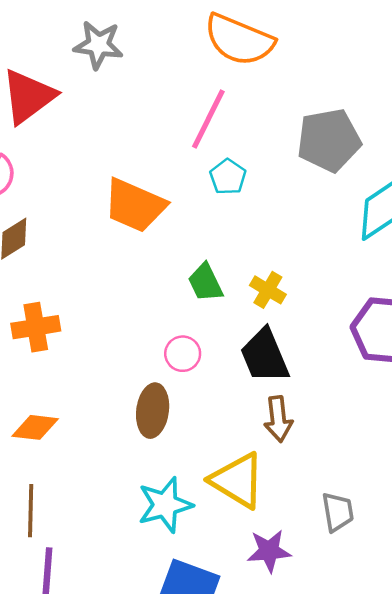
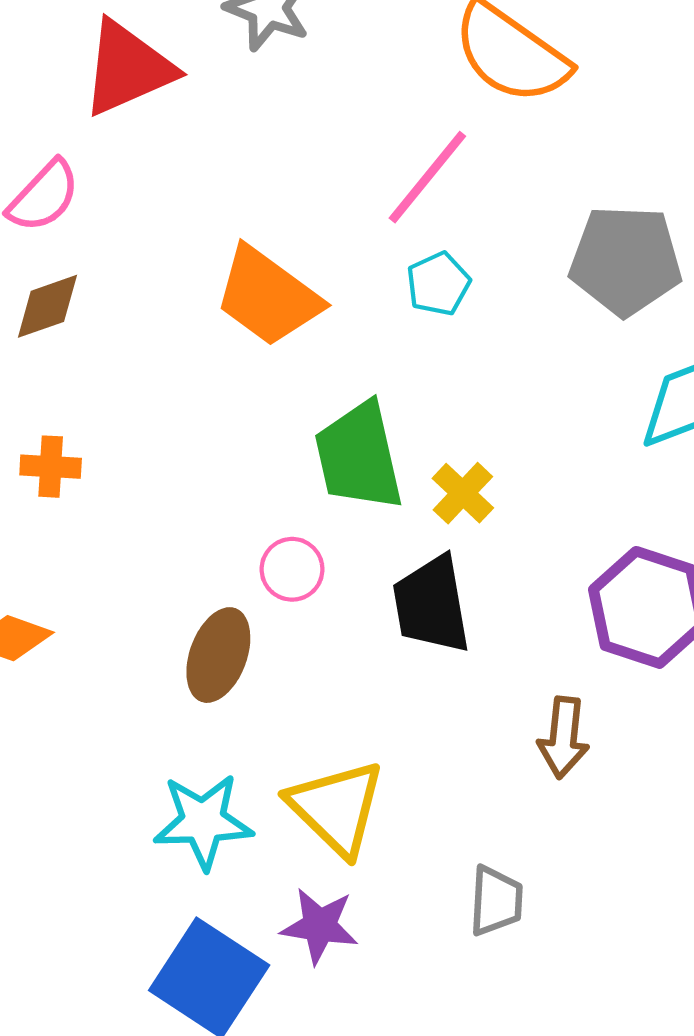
green trapezoid: (205, 283) -> (359, 456), size x1.6
orange cross: (36, 327) -> (51, 467), size x0.7
brown arrow: (278, 419) -> (563, 738), moved
purple star: (269, 551) -> (319, 926), moved

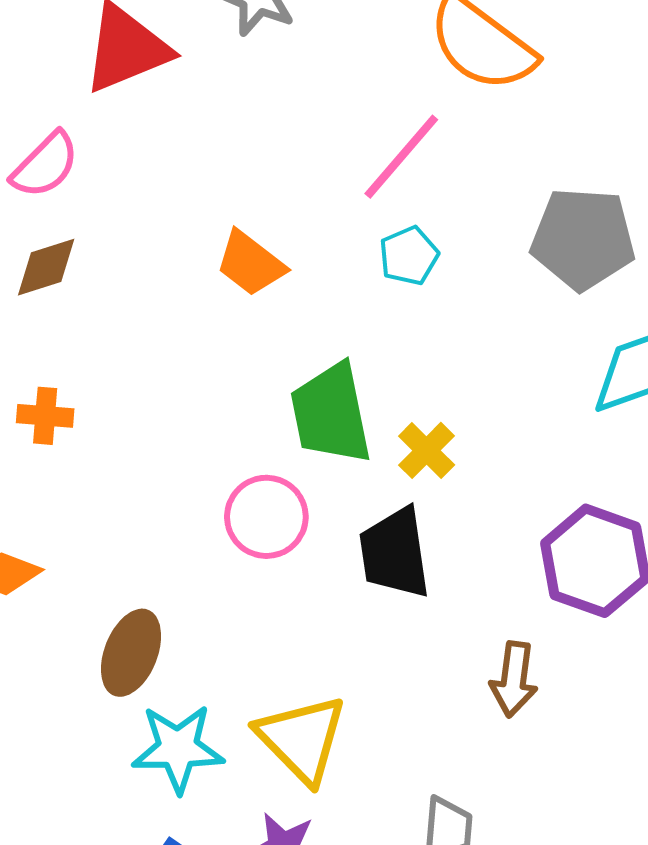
orange trapezoid: (268, 296) -> (251, 263), size x0.7
pink circle: (292, 569) -> (266, 517), size x1.4
brown ellipse: (218, 655) -> (131, 653), moved

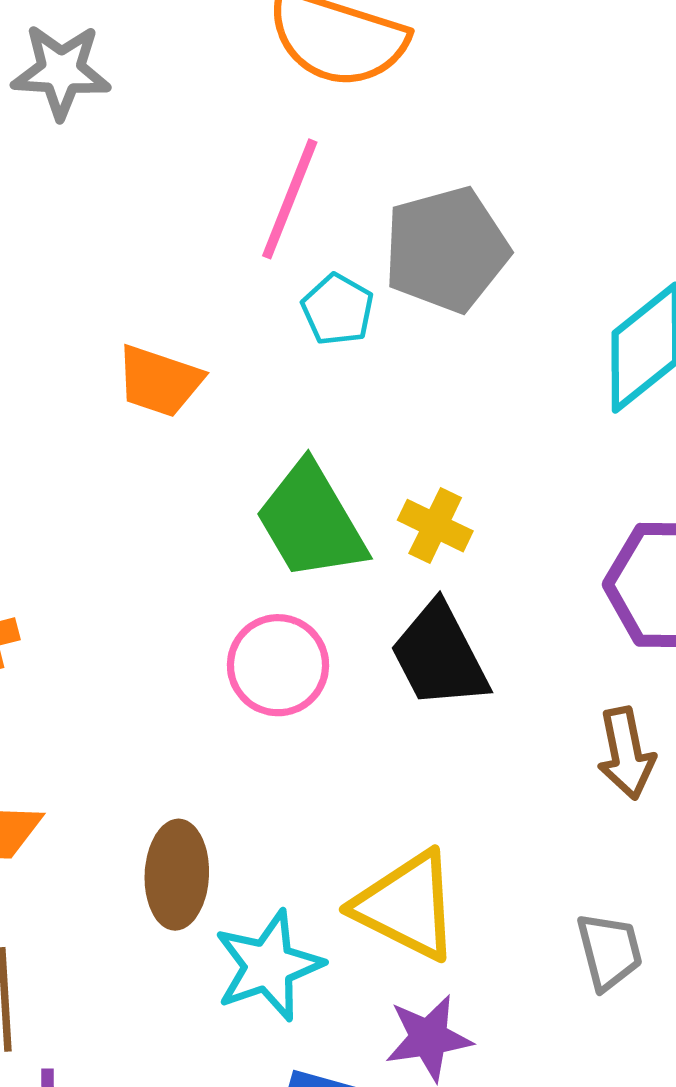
gray pentagon: (583, 239) -> (446, 250), moved

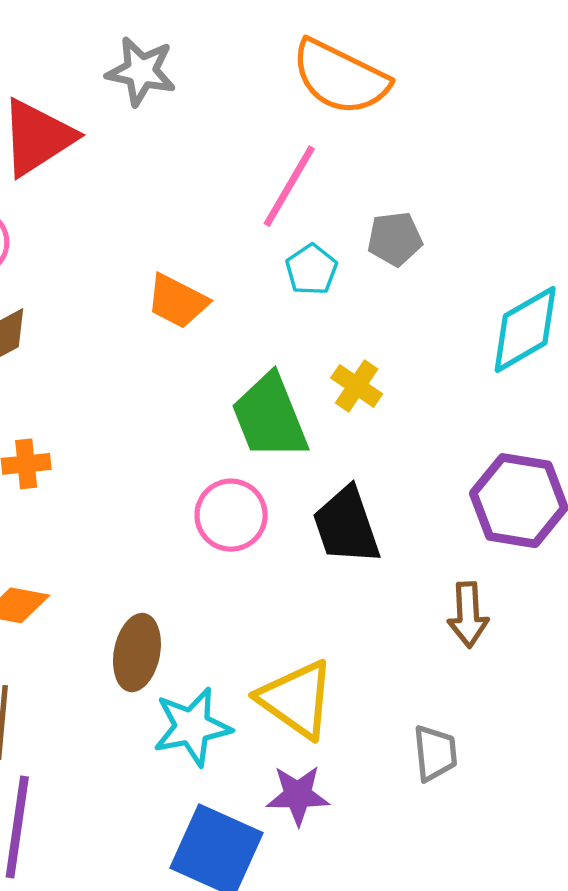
gray pentagon: (446, 250) -> (395, 239), size x0.6
yellow cross: (435, 526) -> (357, 386), moved

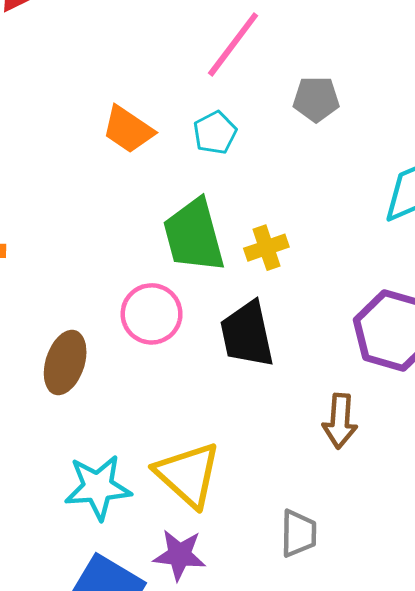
cyan pentagon: (311, 270) -> (215, 133), moved
yellow cross: (357, 386) -> (266, 248), moved, turned 30
brown ellipse: (137, 653) -> (65, 363), moved

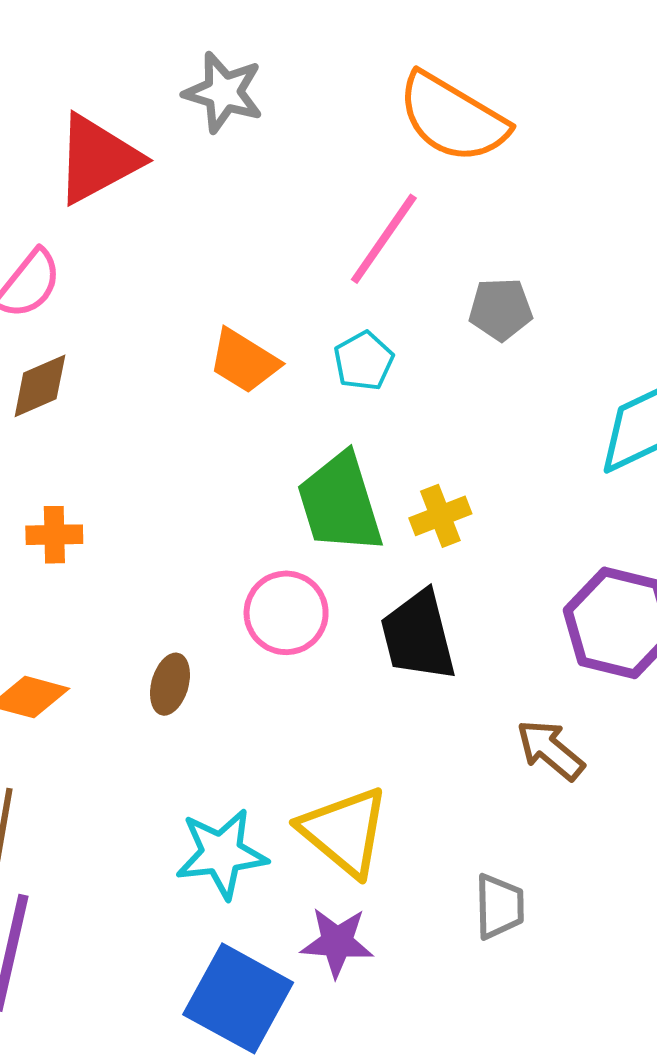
brown ellipse: (65, 363) -> (170, 684), size x0.7
brown arrow: (340, 421) -> (550, 750), turned 128

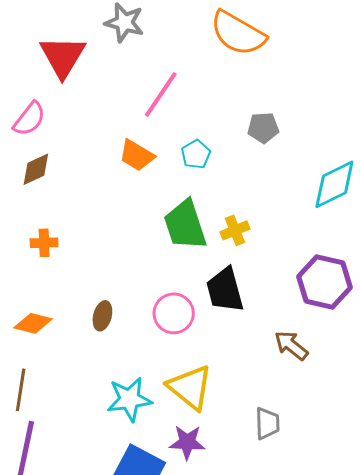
red triangle: (98, 159) -> (63, 56), turned -30
pink line: (384, 239) -> (161, 94), moved
pink circle: (286, 613) -> (174, 313), moved

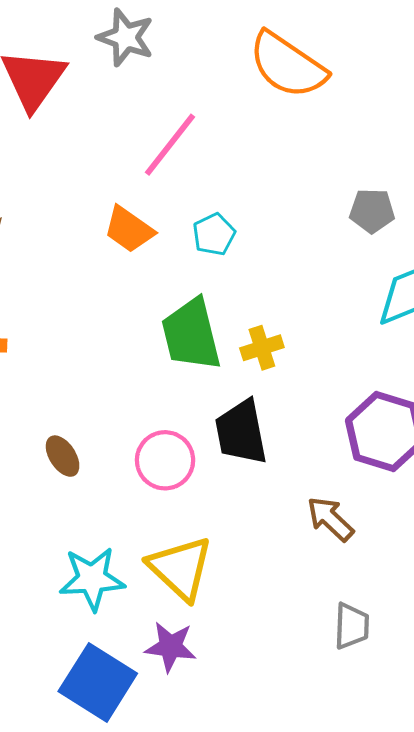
gray pentagon: (263, 128) -> (372, 211), moved
brown ellipse: (102, 316) -> (63, 456), turned -52
gray trapezoid: (267, 423) -> (352, 626), moved

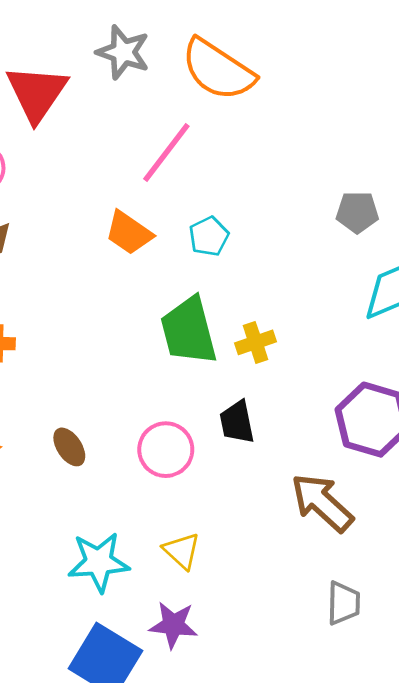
orange semicircle: (287, 65) -> (218, 70), moved
black trapezoid: (241, 432) -> (237, 422), size x0.7
brown arrow: (330, 519) -> (322, 503), size x1.4
yellow triangle: (180, 568) -> (182, 551), size x0.6

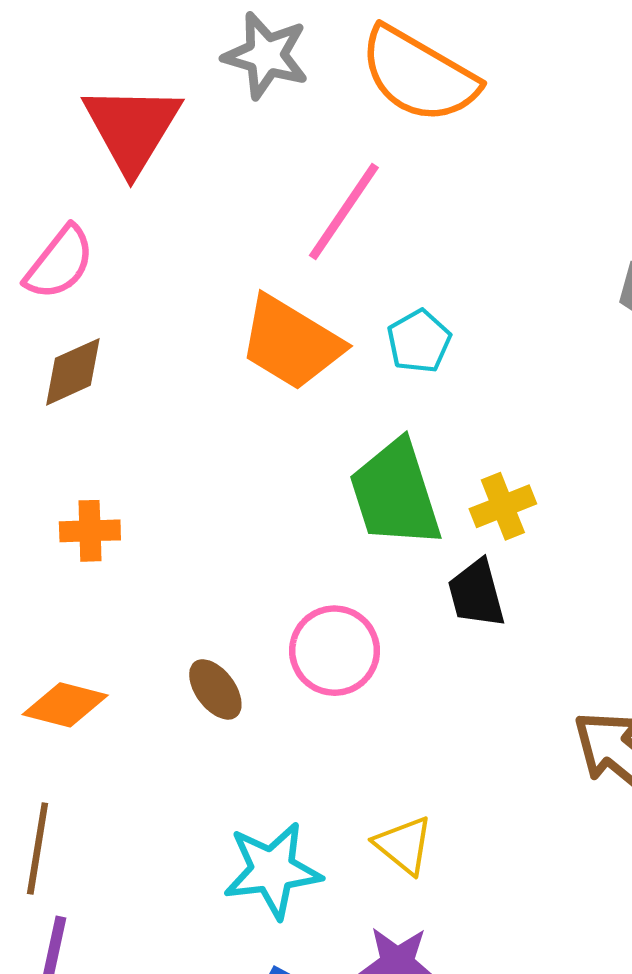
orange trapezoid: (129, 233) -> (291, 343), size x1.4
black trapezoid: (237, 422) -> (476, 594), moved
pink circle: (166, 450) -> (335, 651), moved

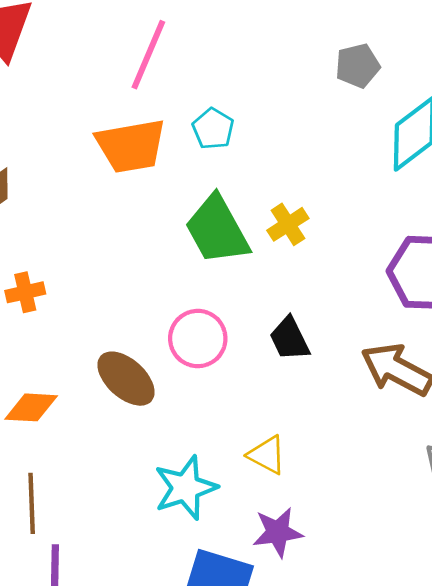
orange trapezoid: (291, 343) -> (131, 146), turned -30
black trapezoid: (476, 594) -> (289, 339), moved
brown ellipse: (215, 689) -> (126, 379), size x1.5

